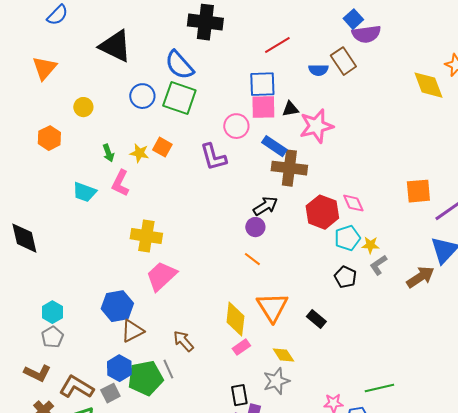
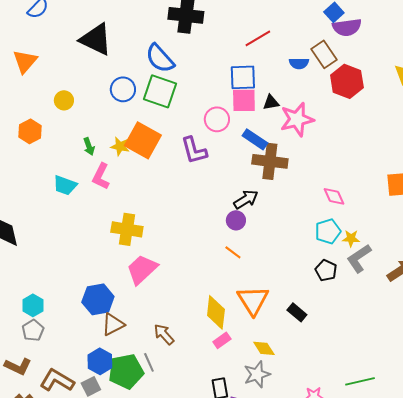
orange square: (162, 147) -> (143, 140), size x1.8
red hexagon: (322, 212) -> (347, 81), moved
gray L-shape: (378, 265) -> (359, 258), size x1.4

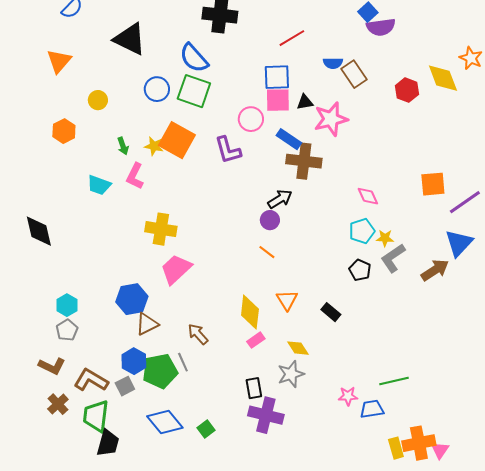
brown rectangle: (324, 54) -> (354, 74), moved
red hexagon: (347, 81) -> (407, 90), moved, size x0.7
orange triangle: (253, 300) -> (287, 300), size x0.7

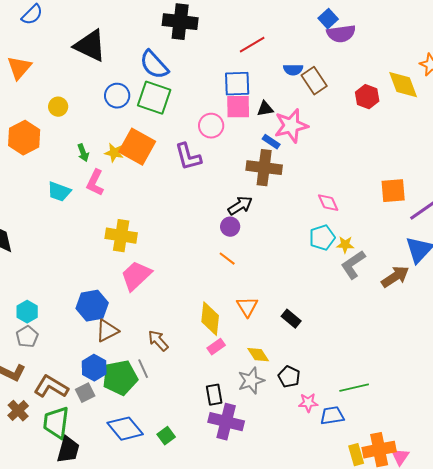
orange hexagon: (64, 131) -> (24, 138), size x1.4
blue rectangle: (289, 139) -> (271, 142), moved, size x0.7
black pentagon: (360, 270) -> (289, 377), moved

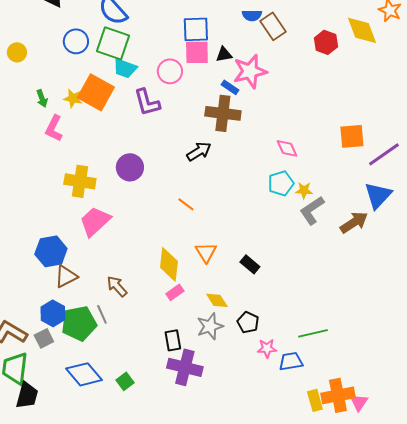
cyan trapezoid: (59, 192) -> (125, 68), moved
purple circle: (230, 227) -> (130, 167), moved, size x1.4

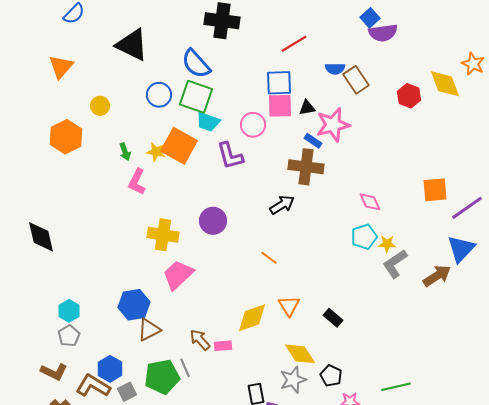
yellow diamond: (169, 264) -> (252, 318), turned 64
pink rectangle: (175, 292) -> (223, 346), moved, turned 30
yellow diamond: (217, 300) -> (300, 354), size x1.4
blue hexagon: (53, 313) -> (110, 369), moved

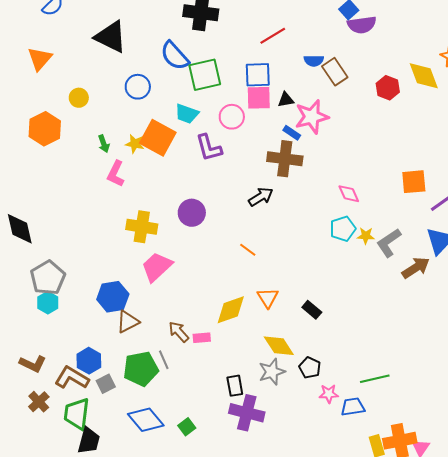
green square: (196, 97) -> (205, 75), moved, turned -32
gray L-shape: (395, 264) -> (389, 243), moved
gray pentagon: (69, 336) -> (48, 278), moved, size x1.6

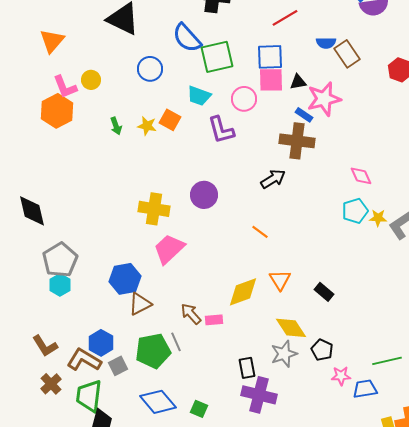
orange square: (158, 138) -> (170, 120), size x0.6
pink L-shape: (116, 174) -> (65, 87), moved, turned -48
brown L-shape: (33, 364) -> (45, 346), turned 32
green square: (187, 427) -> (199, 409), turned -30

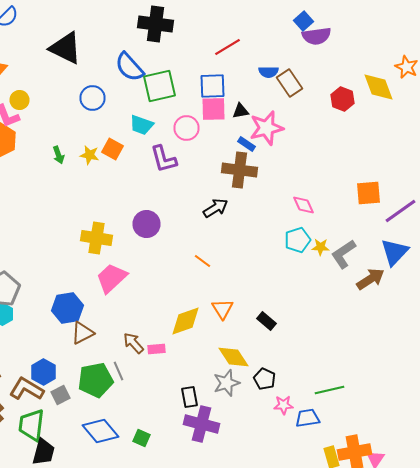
yellow circle: (91, 80) -> (20, 100), moved

